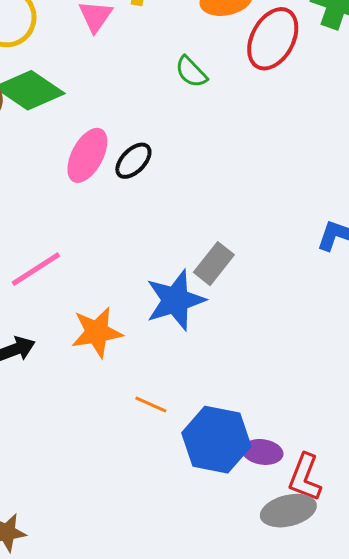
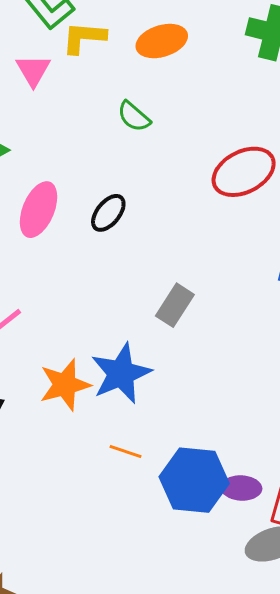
red ellipse: (273, 39) -> (244, 172), moved, turned 40
black ellipse: (133, 161) -> (108, 213), moved
blue star: (175, 300) -> (121, 373), moved

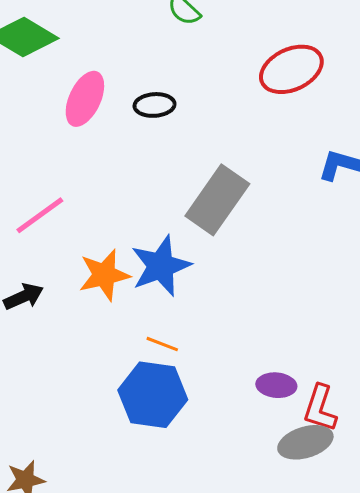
black ellipse: (108, 213) -> (155, 105), turned 45
gray rectangle: (175, 305) -> (217, 200), size x1.6
blue hexagon: (194, 480) -> (153, 395), moved

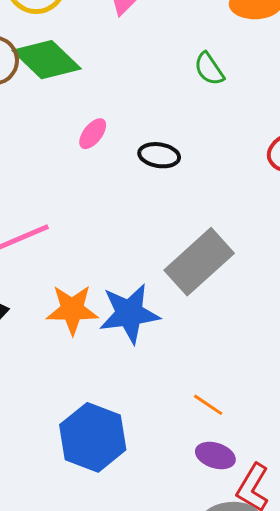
pink ellipse: (85, 99) -> (93, 134), size x0.6
orange line: (162, 344) -> (208, 405), moved

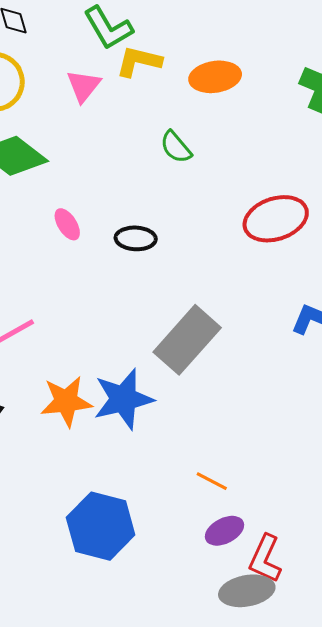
pink ellipse: (93, 134) -> (67, 224), turned -64
purple ellipse: (215, 456) -> (225, 531), turned -39

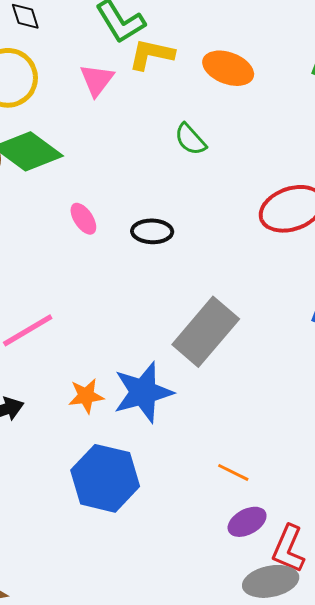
orange ellipse: (215, 77) -> (228, 68), turned 30
orange star: (66, 401) -> (86, 396), size x0.7
blue hexagon: (101, 526) -> (105, 478), moved

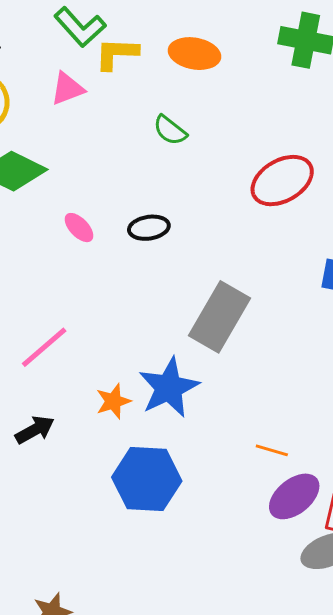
pink triangle: (97, 80) -> (67, 89), turned 42
purple ellipse: (247, 522) -> (294, 496), size x1.4

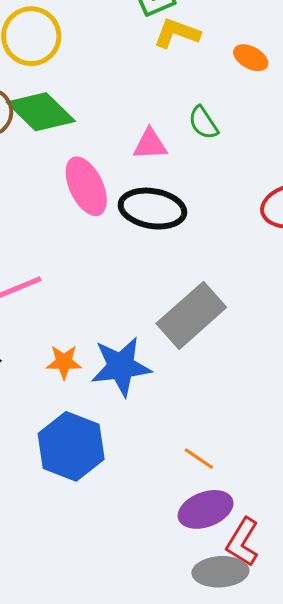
orange ellipse: (194, 54) -> (251, 58), size x0.7
pink triangle: (67, 89) -> (150, 144), moved
pink ellipse: (79, 228) -> (86, 186), size x1.8
black ellipse: (149, 228) -> (152, 209), size x1.6

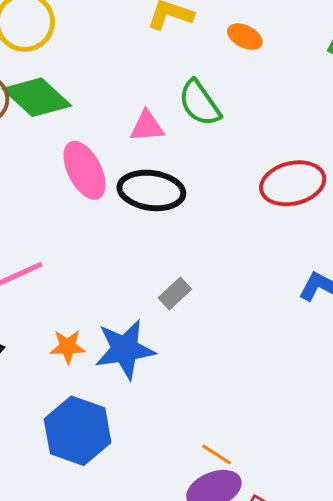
green semicircle: (203, 123) -> (200, 103), size x1.4
gray rectangle: (191, 315) -> (175, 294), moved, size x0.5
orange line: (199, 459) -> (217, 455), moved

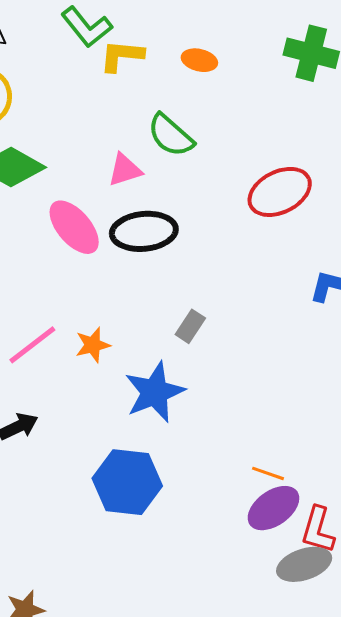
orange star: (68, 347) -> (93, 345), moved

